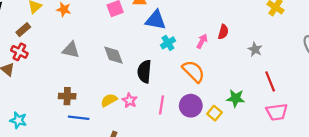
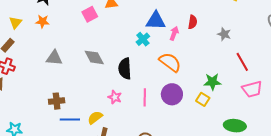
blue triangle: (156, 20) -> (156, 21), moved
yellow semicircle: (109, 100) -> (95, 117), moved
yellow square: (215, 113) -> (203, 99), moved

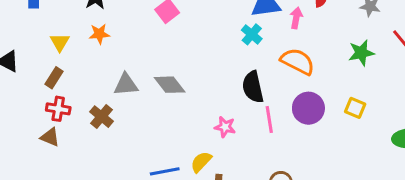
gray diamond: (94, 57) -> (170, 85), moved
black semicircle: (125, 69) -> (253, 87), moved
green star: (212, 82) -> (361, 53), moved
brown cross: (57, 101) -> (101, 117), moved, turned -35

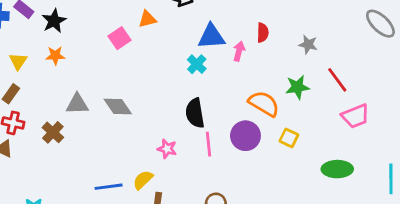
orange semicircle: (298, 61) -> (264, 104), moved

